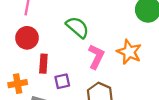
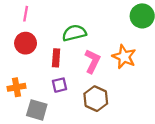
green semicircle: (77, 27) -> (74, 33), turned -55
red rectangle: (43, 64) -> (56, 58), moved

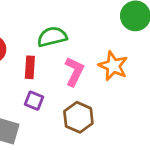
purple square: (60, 85) -> (34, 101), turned 35

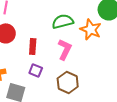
green semicircle: (52, 37) -> (63, 21), moved
orange star: (113, 66) -> (91, 29), moved

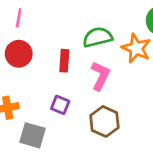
red rectangle: (33, 46) -> (64, 61), moved

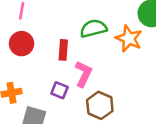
pink L-shape: (100, 76) -> (83, 74), moved

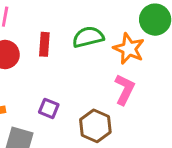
red rectangle: (63, 50) -> (44, 44), moved
pink L-shape: (83, 74) -> (125, 89), moved

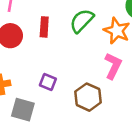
green semicircle: (88, 37) -> (82, 21), turned -32

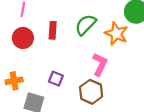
pink L-shape: (113, 66) -> (100, 64), moved

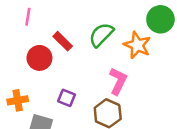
red rectangle: (53, 30) -> (63, 41), turned -49
red circle: (23, 38) -> (39, 58), moved

